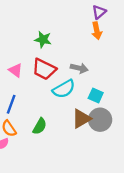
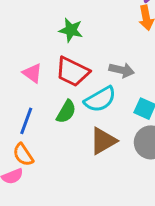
brown triangle: (81, 119) -> (103, 141), moved
green semicircle: (40, 126) -> (66, 112), moved

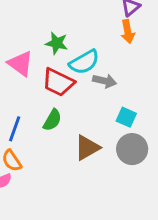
pink triangle: (32, 73) -> (20, 64), moved, size x1.4
cyan semicircle: (100, 99) -> (84, 62), moved

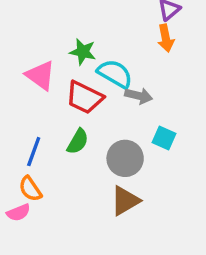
cyan semicircle: (84, 62) -> (115, 74), turned -120
brown triangle: (87, 148) -> (125, 201), moved
gray circle: (132, 149) -> (125, 158), moved

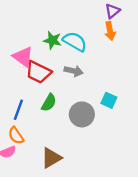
cyan semicircle: (115, 74) -> (75, 42), moved
gray arrow: (139, 96) -> (74, 71), moved
red trapezoid: (84, 97) -> (38, 72), moved
brown triangle: (125, 201) -> (51, 158), moved

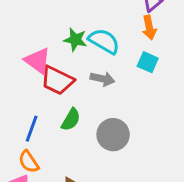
cyan square: (109, 100) -> (148, 62), moved

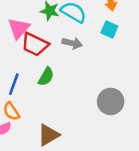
pink triangle: (38, 61) -> (19, 28), turned 35
gray circle: (113, 135) -> (111, 101), moved

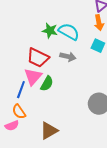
pink triangle: (19, 28) -> (33, 77), moved

